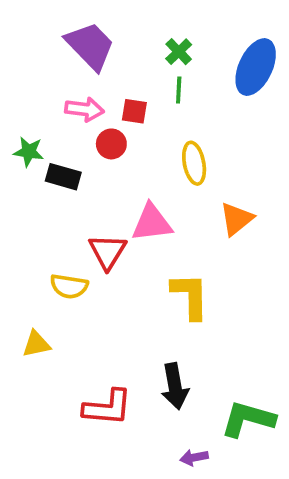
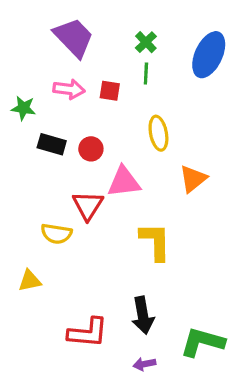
red circle: (111, 144) -> (91, 149), moved
green star: (29, 152) -> (23, 108), moved
purple arrow: (194, 457) -> (144, 364), moved

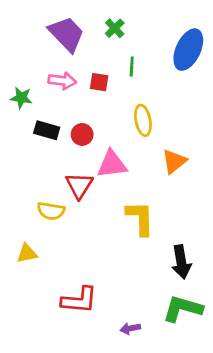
green cross: (146, 42) -> (115, 28), moved
black arrow: (143, 315) -> (181, 262), moved

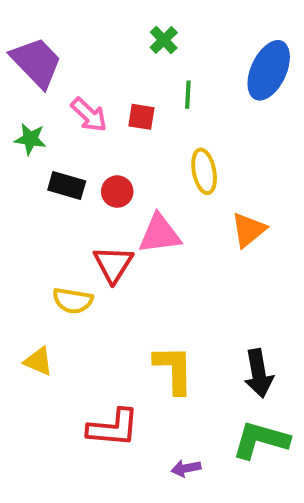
purple trapezoid: (67, 34) -> (36, 62), moved
pink arrow: (62, 81) -> (89, 115), turned 36
yellow L-shape: (140, 218) -> (174, 369), moved
yellow triangle: (27, 253) -> (38, 361), turned 35

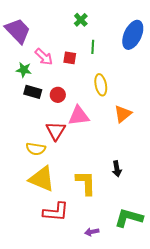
green star: (30, 139) -> (24, 70), moved
yellow triangle: (38, 361) -> (42, 179), moved, size x1.8
black arrow: (259, 373) -> (117, 169), moved, size x0.7

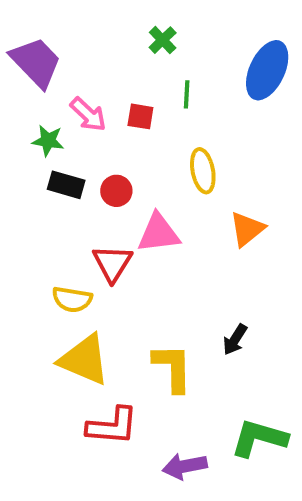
black arrow: (117, 169) -> (235, 340), turned 42
purple arrow: (92, 232) -> (185, 466), size x1.5

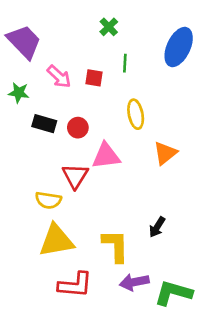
green star: (48, 141) -> (19, 93), moved
yellow triangle: (84, 360) -> (56, 240), turned -33
purple arrow: (185, 466) -> (134, 282), moved

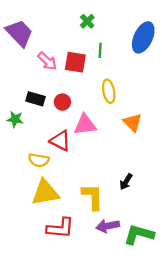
red square: (94, 78) -> (75, 62), size x1.5
green star: (19, 93) -> (15, 119), moved
orange triangle: (165, 153) -> (132, 122), turned -36
red triangle: (75, 176) -> (60, 141), turned -35

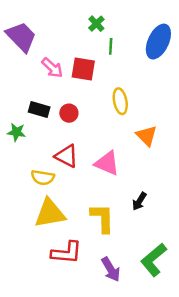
green line: (100, 50) -> (111, 46), moved
pink triangle: (85, 125) -> (107, 163), moved, turned 30
purple arrow: (108, 226) -> (111, 269), moved, turned -110
green L-shape: (139, 234) -> (154, 260), turned -56

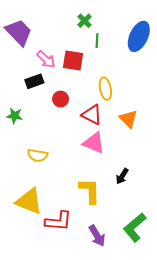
black rectangle: (39, 110) -> (34, 81), moved, turned -36
red triangle: (67, 156) -> (92, 115), moved
yellow triangle: (50, 213) -> (29, 201), moved, turned 32

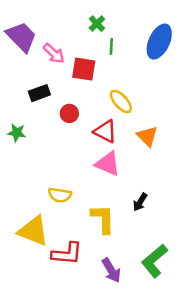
pink arrow: (46, 59) -> (54, 54), moved
yellow ellipse: (105, 89) -> (121, 101), turned -30
yellow semicircle: (38, 155) -> (60, 195), moved

